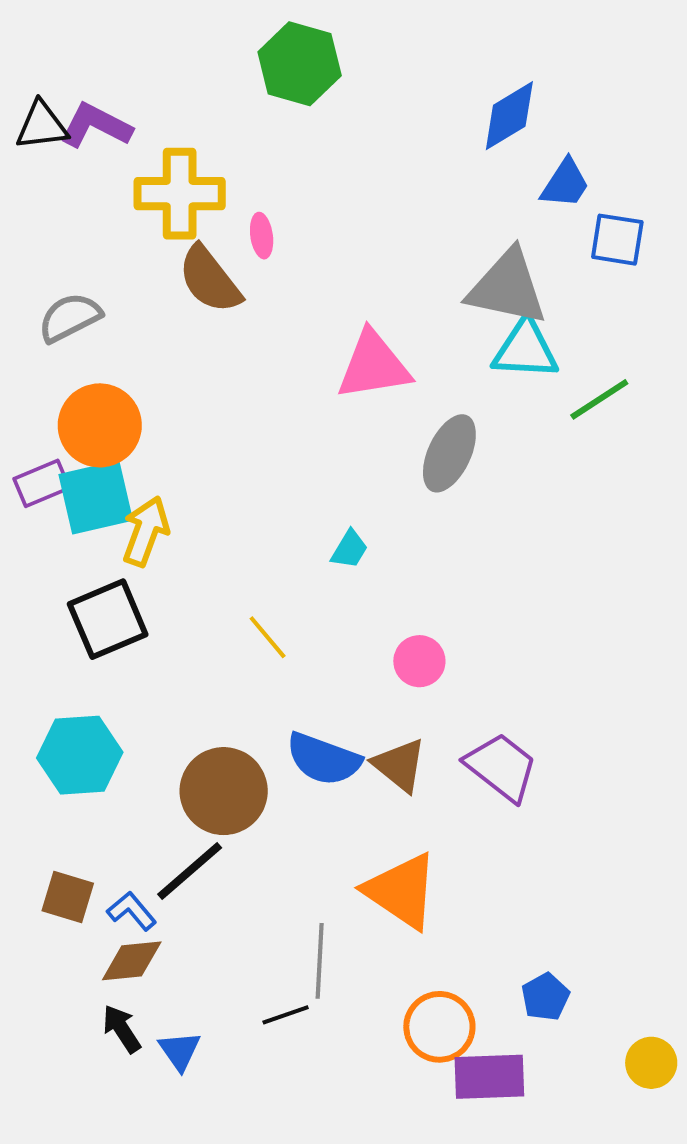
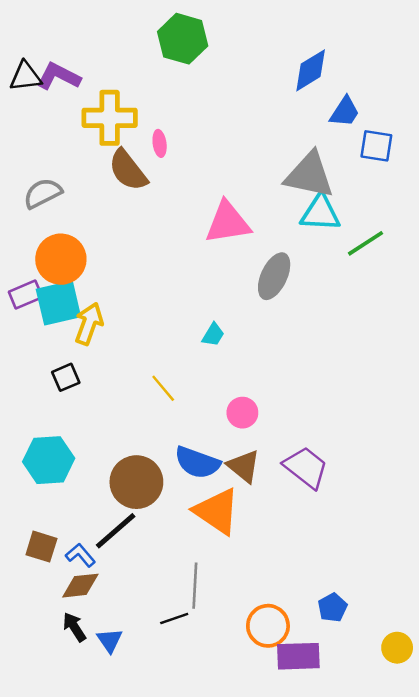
black square: (108, 619) -> (66, 377), size x0.6
pink circle: (419, 661) -> (242, 413), moved
orange triangle: (401, 891) -> (217, 511), moved

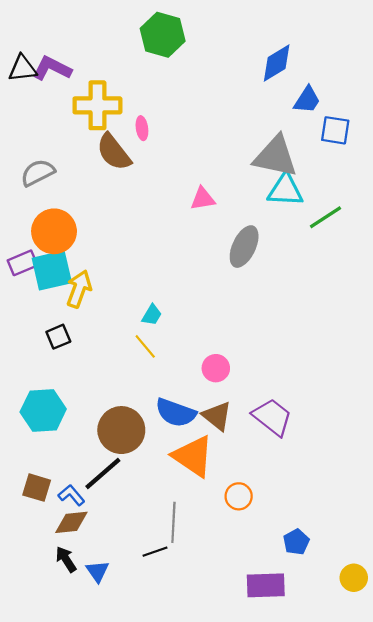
pink triangle: (228, 223) -> (203, 199), size x0.6
cyan trapezoid: (213, 335) -> (152, 315), moved
orange circle: (268, 626) -> (239, 496), moved, size x0.7

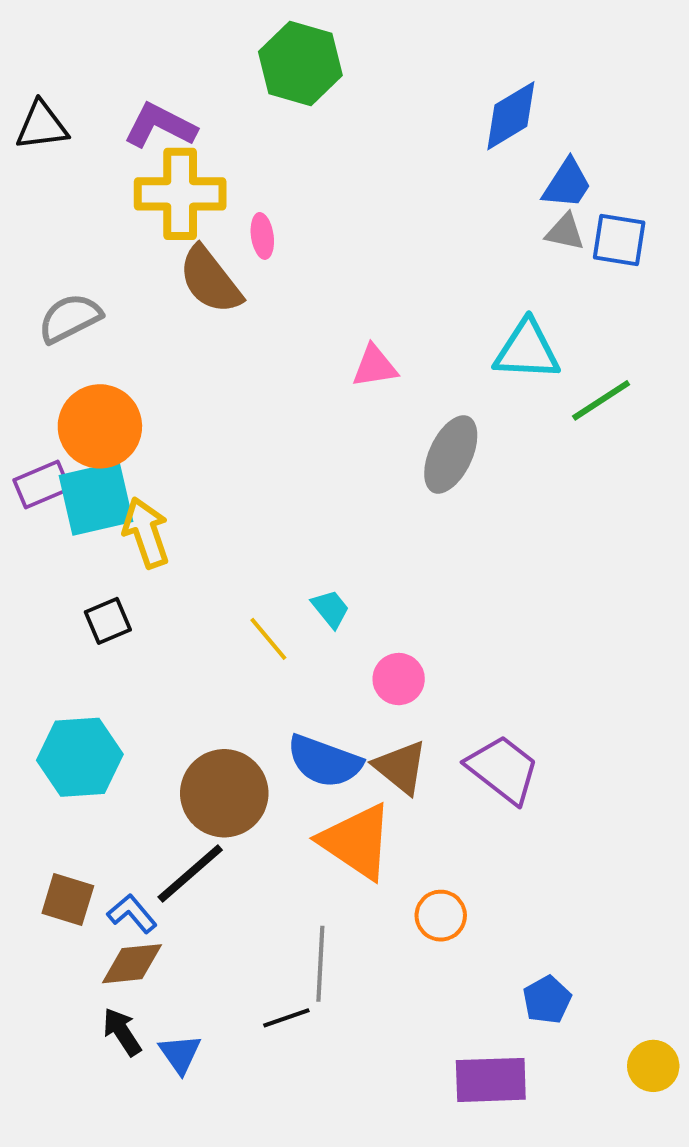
purple L-shape: (52, 68) -> (160, 126), moved
gray triangle: (276, 156) -> (565, 232), moved, size x0.5
yellow arrow: (79, 289) -> (146, 533), turned -39
cyan trapezoid: (152, 315) -> (330, 609), moved, turned -70

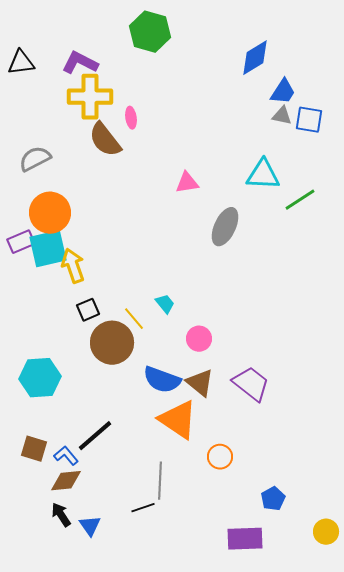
black square: (108, 621) -> (88, 310), moved
brown circle: (224, 793) -> (112, 343), moved

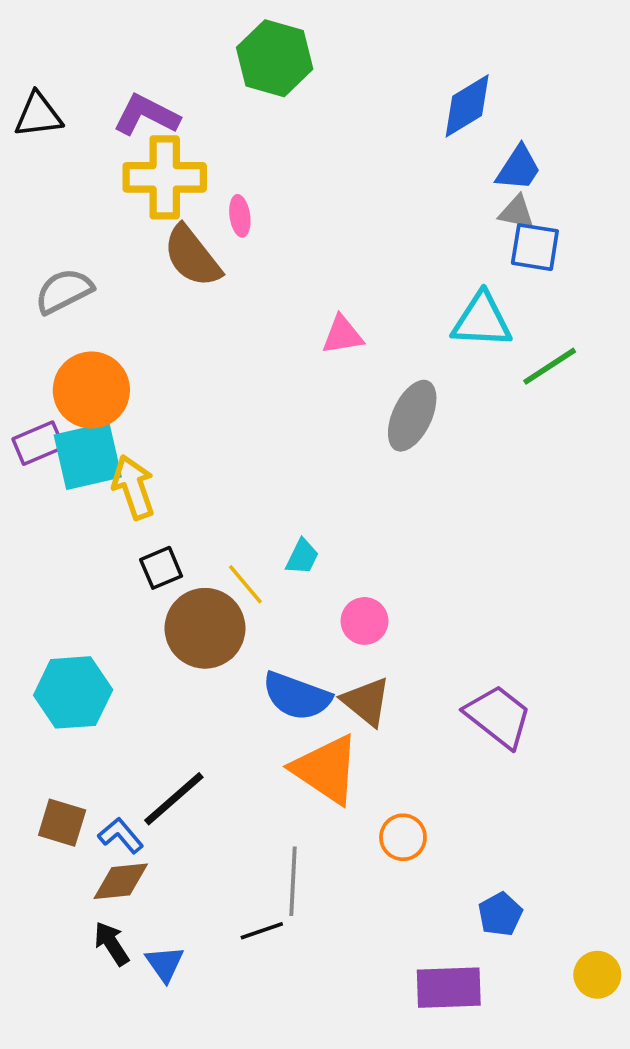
blue square: (309, 120) -> (535, 247), moved
cyan trapezoid: (165, 304) -> (302, 557), turned 65
purple trapezoid: (251, 384) -> (498, 716), moved

